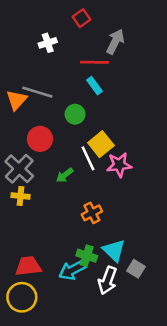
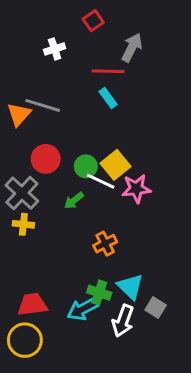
green circle: (75, 114) -> (86, 166), moved
white line: (88, 158) -> (101, 181), turned -40

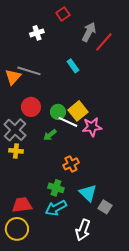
red line: (108, 71) -> (104, 42), moved, turned -50
green cross: (99, 293) -> (56, 188), moved
white arrow: (123, 321) -> (83, 230), moved

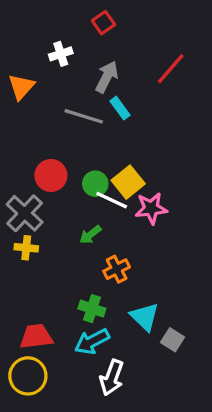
gray arrow: (89, 32) -> (107, 77), moved
gray line: (29, 71) -> (84, 116), moved
orange triangle: (13, 77) -> (21, 87), moved
green arrow: (50, 135) -> (90, 235), moved
white arrow: (83, 230) -> (112, 378), moved

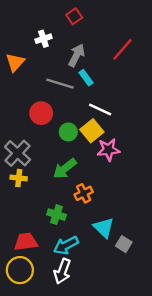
red circle: (51, 175) -> (41, 113), moved
white line: (112, 200) -> (100, 110), moved
green arrow: (90, 235) -> (65, 169), size x1.5
green cross: (92, 309) -> (56, 215), moved
white arrow: (112, 378) -> (62, 271), moved

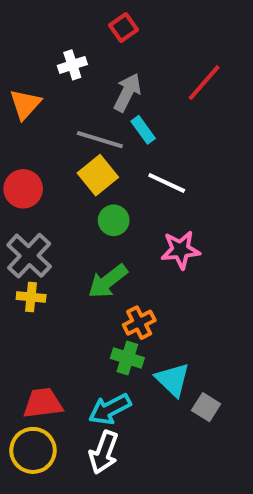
red circle: (41, 113) -> (23, 189), moved
yellow square: (92, 131) -> (98, 175), moved
green cross: (56, 215) -> (127, 358), moved

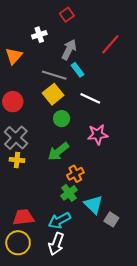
green cross: (127, 358) -> (69, 193), turned 35

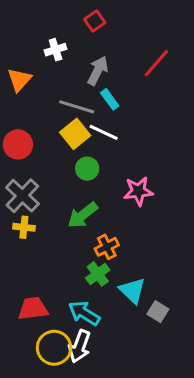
white line: (90, 98) -> (104, 132), moved
cyan arrow: (59, 220) -> (84, 313), turned 60
yellow circle: (18, 243) -> (54, 348), moved

